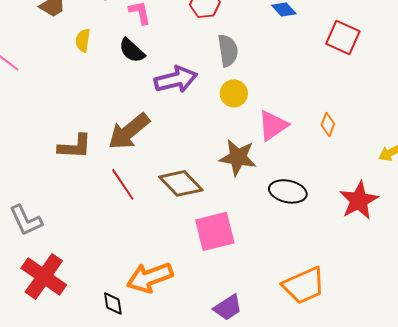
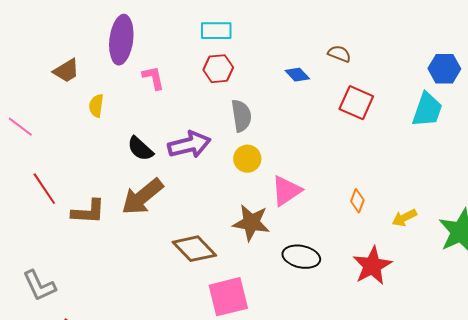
black semicircle: (132, 50) -> (140, 149), moved
orange diamond: (328, 124) -> (357, 201), moved
red line: (123, 184) -> (44, 189), moved

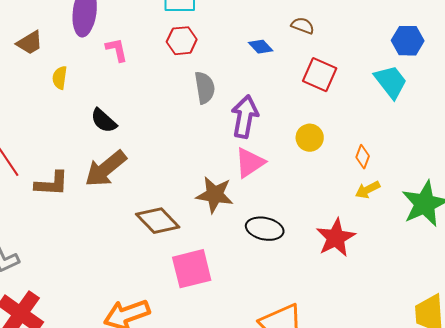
cyan trapezoid: (427, 110) -> (391, 82), turned -57
purple arrow: (189, 145) -> (245, 117), moved, turned -66
yellow circle: (247, 159) -> (310, 138), moved
orange diamond: (357, 201) -> (363, 157), moved

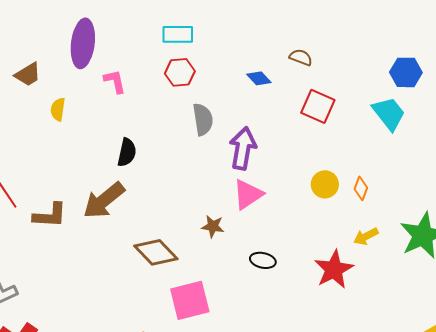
black semicircle: (104, 121) -> (127, 152), moved, turned -120
yellow circle: (310, 138) -> (325, 184), moved
yellow arrow: (368, 190) -> (366, 236), moved
brown star: (215, 195) -> (213, 226), size x0.6
black ellipse: (265, 229) -> (263, 260), size x0.7

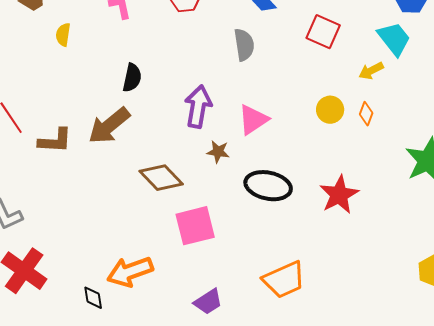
gray semicircle: (203, 119) -> (244, 45), moved
purple arrow: (243, 148) -> (198, 107), moved
yellow arrow: (366, 236) -> (371, 71), moved
black ellipse: (263, 260) -> (268, 186), size x1.8

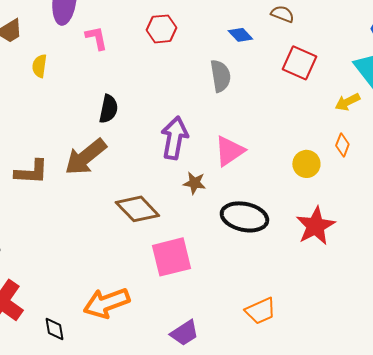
yellow circle: (330, 110) -> (306, 164), moved
orange trapezoid: (284, 280) -> (260, 311), size x0.7
black diamond: (93, 298) -> (54, 329), moved

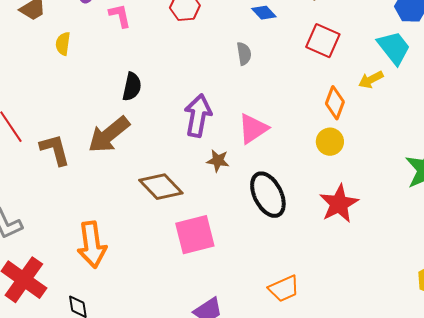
gray semicircle: (220, 76) -> (244, 54), size x0.7
orange diamond: (342, 145) -> (335, 103), moved, size x1.4
brown L-shape: (31, 172) -> (55, 150), turned -108
black ellipse: (244, 217) -> (268, 195), turned 51
orange arrow: (106, 303) -> (92, 245), moved, turned -78

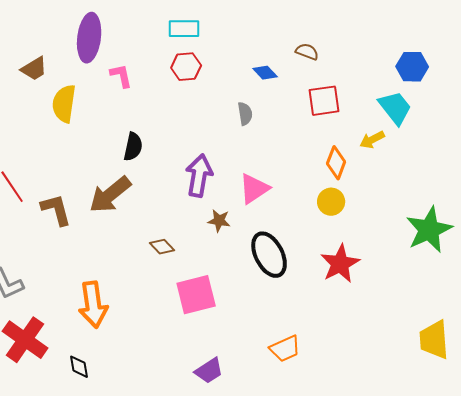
red square: (323, 41) -> (324, 101), turned -32
yellow semicircle: (63, 44) -> (64, 104), size x1.6
brown diamond: (161, 187) -> (162, 247), size x0.6

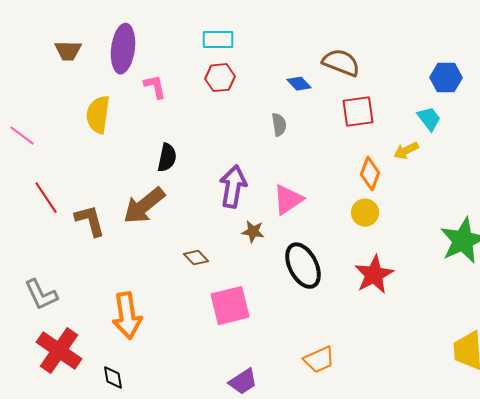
brown semicircle: (307, 52) -> (341, 63), size x1.6
brown trapezoid: (34, 69) -> (68, 51), moved, turned 32
cyan trapezoid: (395, 108) -> (429, 119), size x0.7

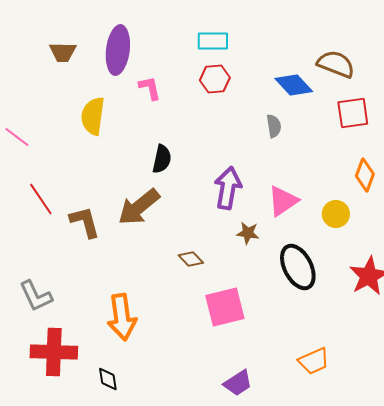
blue diamond: (299, 84) -> (294, 85), size x1.5
yellow circle: (365, 213) -> (336, 214), moved
red cross: (59, 351) -> (54, 352), turned -33

